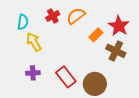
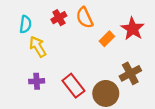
orange semicircle: (76, 16) -> (85, 18), turned -78
brown cross: (116, 51) -> (130, 73), moved, turned 36

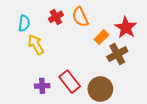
brown cross: (130, 73) -> (117, 54), moved
purple cross: (37, 81) -> (42, 86), moved

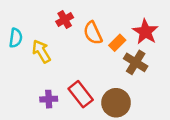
orange semicircle: (80, 17) -> (93, 33), moved
cyan semicircle: (24, 23) -> (16, 38), moved
brown cross: (117, 54) -> (136, 62), turned -30

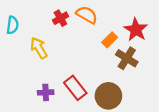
orange semicircle: (93, 33) -> (87, 15), moved, turned 145
cyan semicircle: (16, 38) -> (13, 25), moved

